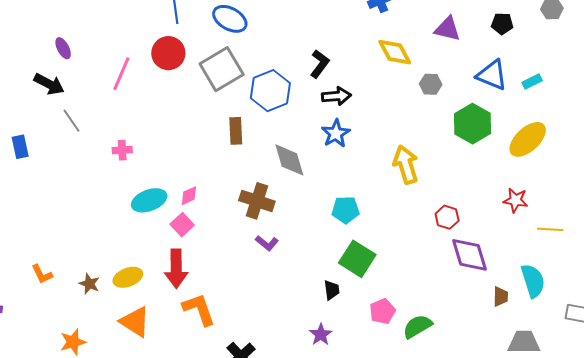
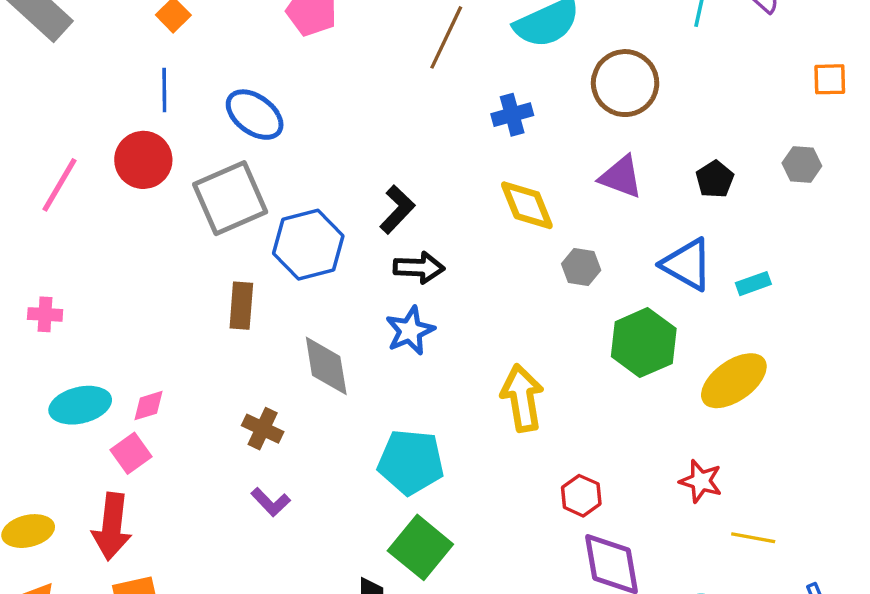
black pentagon: (502, 24) -> (715, 179), turned 30
brown cross: (257, 201) -> (263, 429), size x0.7
cyan pentagon: (346, 210) -> (411, 462), size x1.4

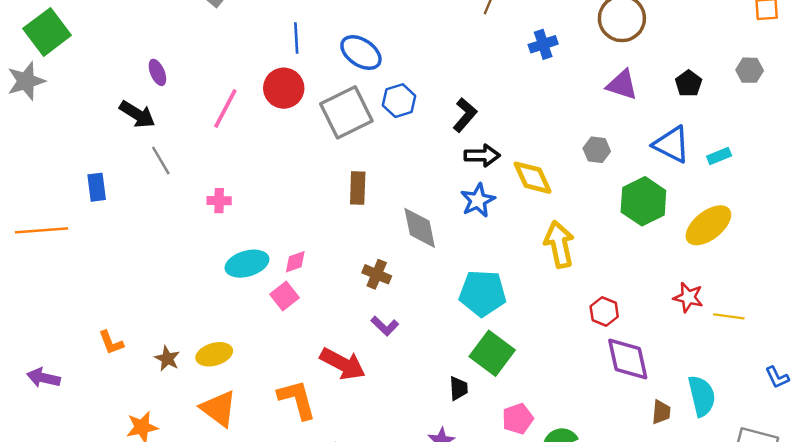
yellow diamond: (527, 205) -> (533, 178), moved
blue hexagon: (308, 245) -> (399, 101), moved, size x0.7
red arrow: (112, 527) -> (343, 364), moved, turned -66
yellow line: (753, 538) -> (729, 316), moved

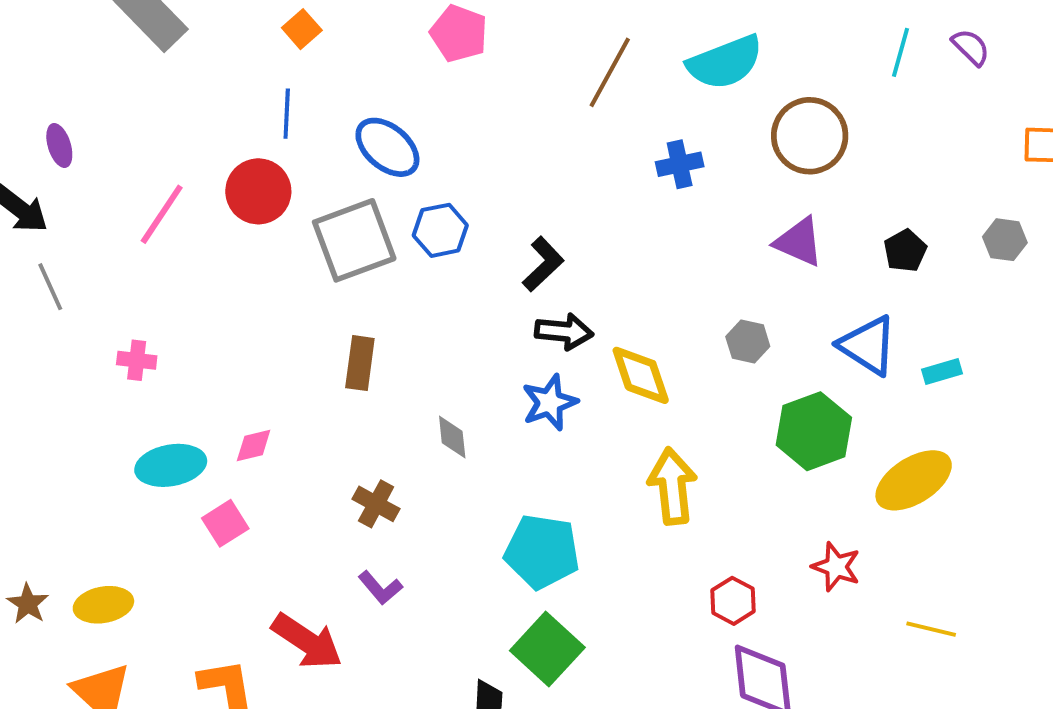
gray diamond: (420, 228) -> (452, 437), size x0.6
pink diamond: (295, 262) -> (254, 445), moved
red star: (688, 297) -> (836, 567), moved

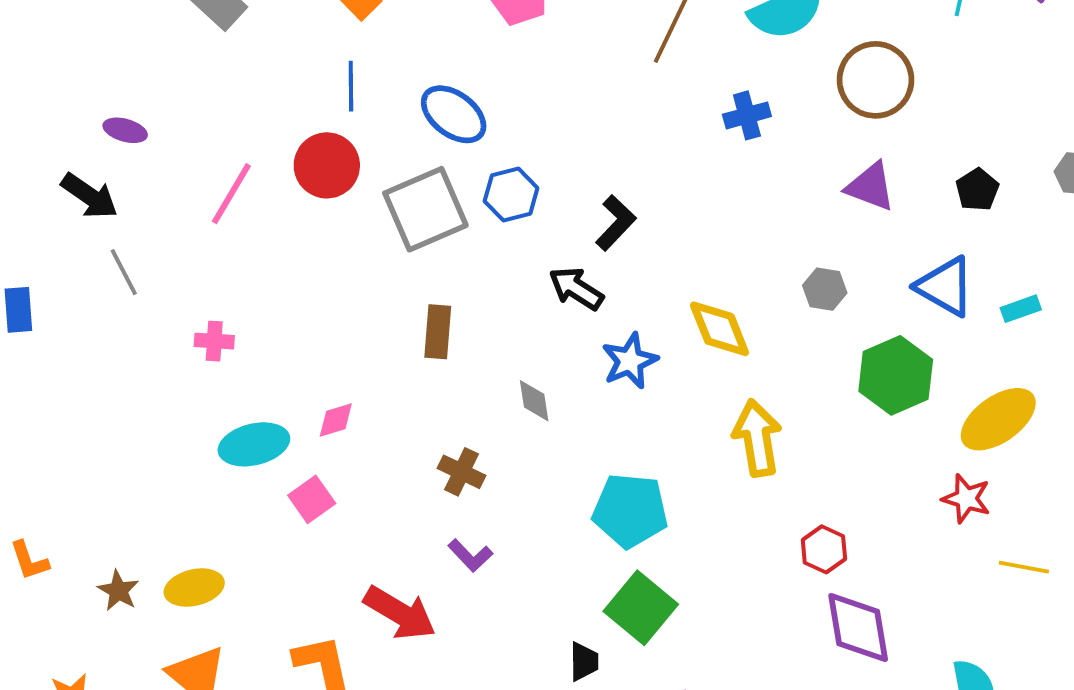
purple ellipse: (59, 145) -> (125, 130), turned -54
black arrow: (564, 332) -> (576, 288), moved, turned -150
red star: (836, 567) -> (966, 498), moved

